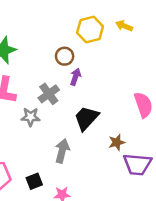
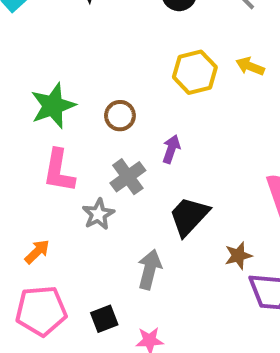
brown circle: (65, 56) -> (120, 116), moved
gray star: (31, 117) -> (98, 214), turned -30

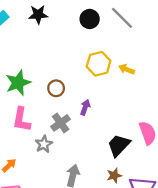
yellow arrow: (250, 66) -> (126, 69), moved
black trapezoid: (189, 216) -> (119, 145), moved
brown star: (238, 256) -> (114, 175), moved

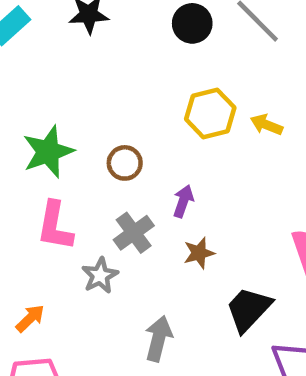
black trapezoid: (119, 145) -> (249, 309), moved
brown star: (114, 175) -> (199, 253), moved

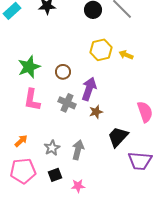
purple arrow: (183, 201) -> (89, 89), size x1.6
gray cross: (134, 233) -> (67, 103), turned -30
gray star: (100, 276) -> (52, 148), moved

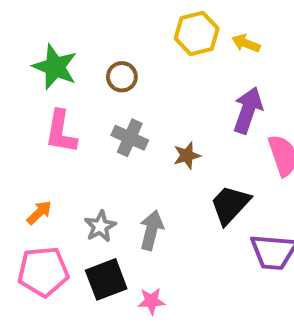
green star: (29, 67) -> (55, 67), turned -30
purple arrow: (89, 89) -> (248, 110), moved
black square: (55, 175) -> (106, 279), size x1.5

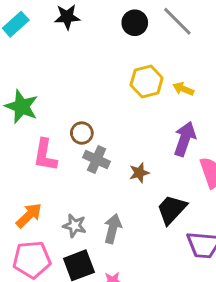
green star: (55, 67) -> (22, 107), moved
brown circle: (122, 77) -> (82, 133), moved
orange arrow: (39, 213) -> (29, 215), size x1.4
gray star: (100, 226) -> (74, 226), turned -30

